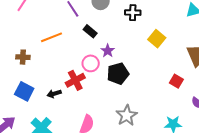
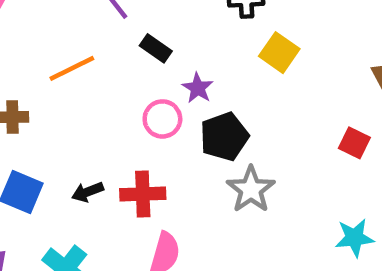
yellow square: (157, 39) -> (279, 53), moved
red cross: (75, 80) -> (143, 194), moved, turned 30
gray star: (127, 115) -> (251, 189), moved

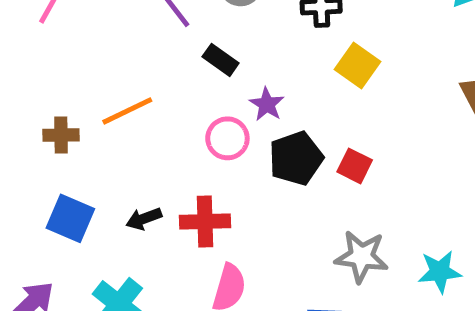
orange line: (72, 68) -> (127, 111), moved
red square: (354, 143) -> (355, 166), moved
gray star: (251, 189) -> (361, 257), moved, turned -30

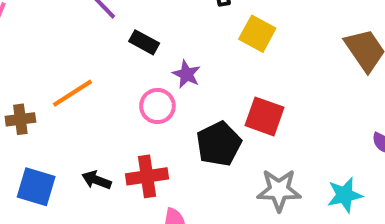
black pentagon: (296, 158) -> (219, 144), moved
red square: (355, 166) -> (265, 116), size x1.4
black arrow: (144, 219) -> (96, 180), turned 48

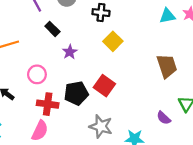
pink circle: (157, 106) -> (37, 74), moved
red cross: (147, 176) -> (48, 104), moved

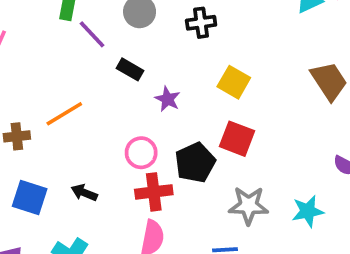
yellow square: (113, 41) -> (234, 82), moved
pink circle: (37, 74) -> (141, 153), moved

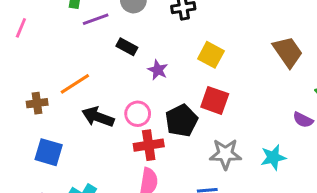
purple line: (92, 34) -> (96, 19), turned -65
black arrow: (84, 193) -> (98, 117), moved, size x1.5

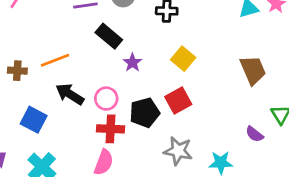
black rectangle: (127, 47) -> (109, 36), size x1.4
red square: (215, 100) -> (178, 101), turned 30
blue square: (49, 152) -> (34, 120), moved

